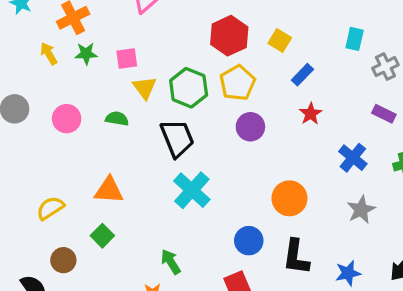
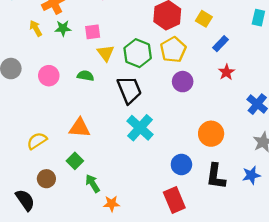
green arrow: (171, 262) -> (93, 183), moved
blue star: (348, 273) -> (251, 175), moved

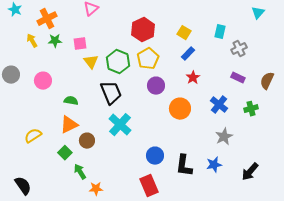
yellow square: (204, 19) -> (184, 33), moved
green semicircle: (85, 76) -> (71, 101), moved
orange triangle: (80, 128) -> (69, 125), turned -30
orange circle: (211, 134) -> (180, 109), moved
brown circle: (46, 179) -> (87, 141), moved

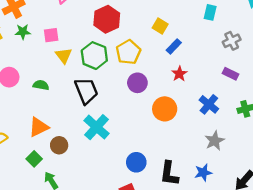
red hexagon: (143, 30) -> (107, 19), moved
cyan rectangle: (220, 32) -> (210, 12), moved
yellow square: (184, 33) -> (160, 26), moved
green semicircle: (71, 101) -> (41, 85), moved

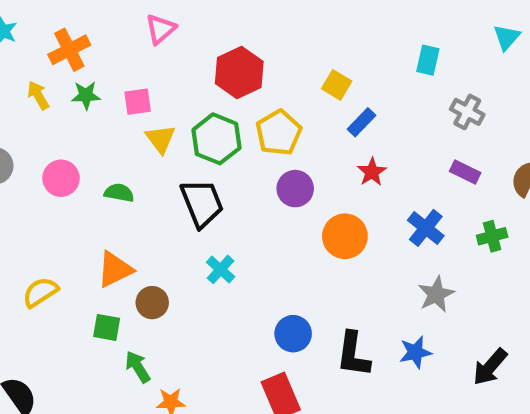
gray cross: (232, 41) -> (467, 112), turned -36
cyan cross: (97, 127) -> (221, 269), size x0.6
green square: (34, 159) -> (107, 327), turned -35

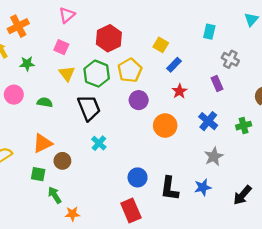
green star: (86, 95) -> (27, 64), moved
pink square: (138, 102) -> (61, 47), moved, turned 32
purple rectangle: (465, 172) -> (217, 84), moved, turned 40

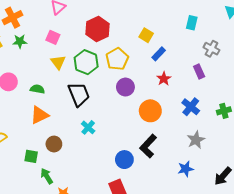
green star: (27, 64) -> (20, 41), moved
orange triangle: (43, 143) -> (39, 115), moved
black L-shape: (170, 188) -> (148, 146), moved, turned 35

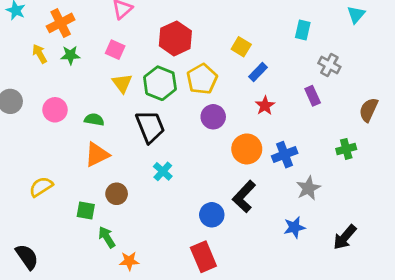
blue cross: (191, 107) -> (285, 155), moved, turned 30

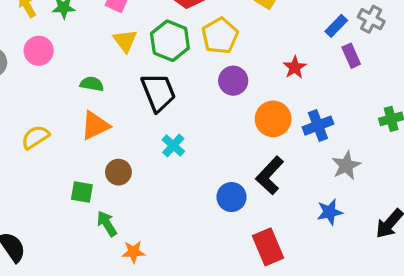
blue rectangle: (258, 72) -> (336, 26), moved
pink circle: (55, 110) -> (39, 51), moved
yellow semicircle: (41, 187) -> (35, 137), moved
red rectangle: (203, 257) -> (268, 247), moved

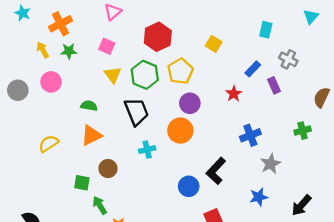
blue rectangle: (336, 26) -> (253, 69), moved
orange circle: (273, 119) -> (180, 131), moved
cyan cross: (173, 145) -> (147, 150), turned 35

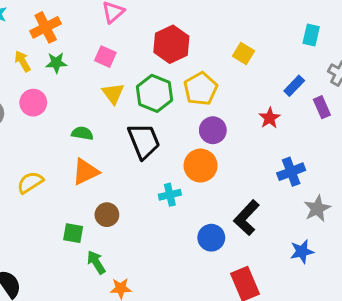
cyan cross: (147, 150) -> (170, 195), moved

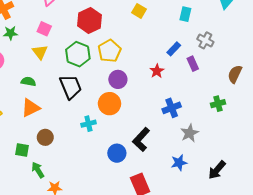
yellow square: (244, 53) -> (139, 11), moved
yellow triangle: (113, 93) -> (40, 52), moved

